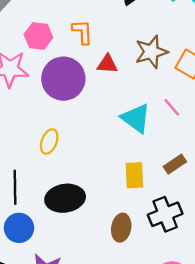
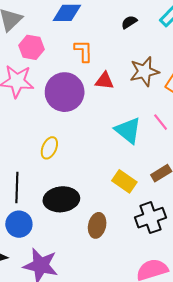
pink hexagon: (38, 36) -> (32, 47), moved
yellow rectangle: (134, 175) -> (124, 181), turned -55
brown ellipse: (121, 228) -> (97, 225), moved

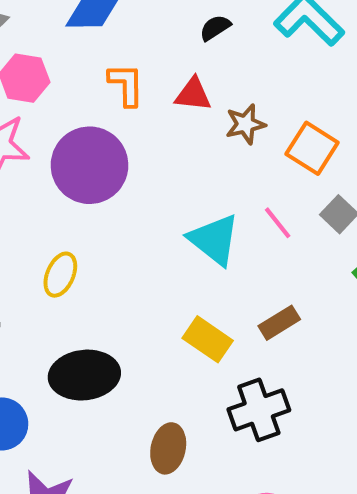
brown star: (144, 72) -> (245, 124), size x0.7
red triangle: (105, 81) -> (193, 94), moved
brown ellipse: (97, 225) -> (168, 448), moved

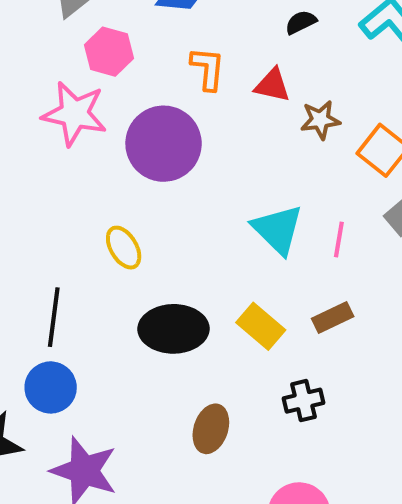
pink line: (278, 223) -> (339, 239), moved, turned 42
yellow ellipse: (60, 275) -> (124, 248), turned -60
black ellipse: (84, 375) -> (173, 329), moved
black cross: (259, 410) -> (304, 401), size x0.7

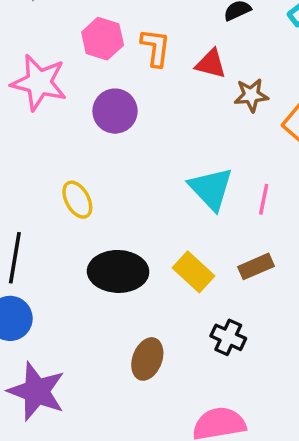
pink hexagon: (109, 52) -> (103, 39), moved
purple circle: (164, 144) -> (115, 111), size x0.7
black cross: (304, 401) -> (228, 337), turned 36

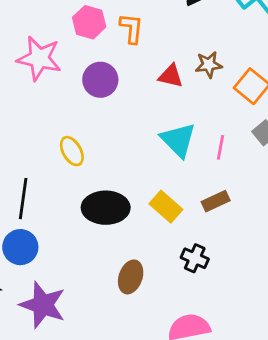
red triangle: (211, 64) -> (171, 76), moved

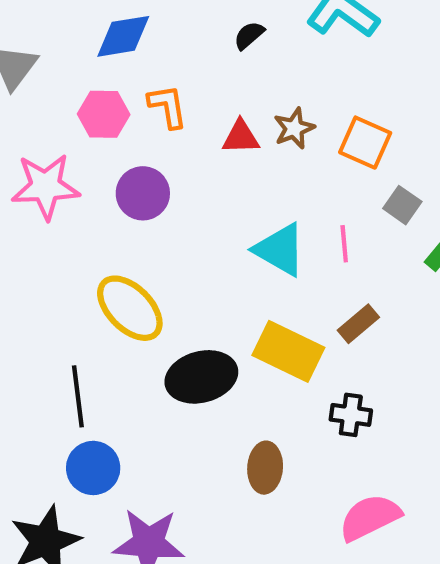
red triangle: (171, 76) -> (241, 137), moved
yellow ellipse: (72, 151) -> (130, 308), size x1.6
yellow rectangle: (166, 207) -> (288, 351), size x1.4

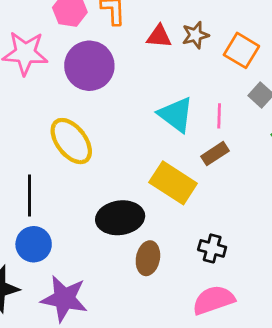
purple circle: (143, 193) -> (89, 66), size x1.4
brown rectangle: (358, 324) -> (215, 154), moved
black ellipse: (201, 377) -> (120, 218), moved
black cross: (351, 415) -> (212, 248), moved

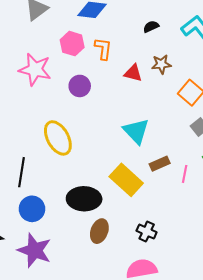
brown star: (195, 35) -> (161, 64), moved
purple circle: (89, 66) -> (80, 86), size x0.6
pink line: (219, 116) -> (185, 174), moved
blue circle: (34, 244) -> (32, 209), moved

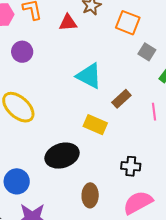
pink line: (185, 174) -> (154, 112), moved
yellow rectangle: (126, 180) -> (95, 125), size x0.7
brown ellipse: (99, 231) -> (90, 195), moved

